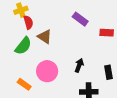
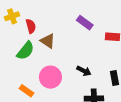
yellow cross: (21, 10) -> (12, 16), moved
black arrow: (79, 65) -> (84, 71), turned 96

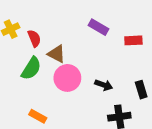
pink circle: (50, 77) -> (67, 78), moved

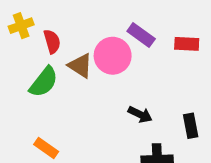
red rectangle: (133, 40) -> (187, 44), moved
pink circle: (67, 78) -> (113, 56), moved

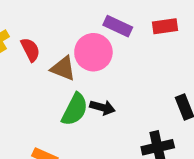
green semicircle: (44, 82) -> (75, 109), moved
black arrow: (140, 114) -> (103, 107), moved

